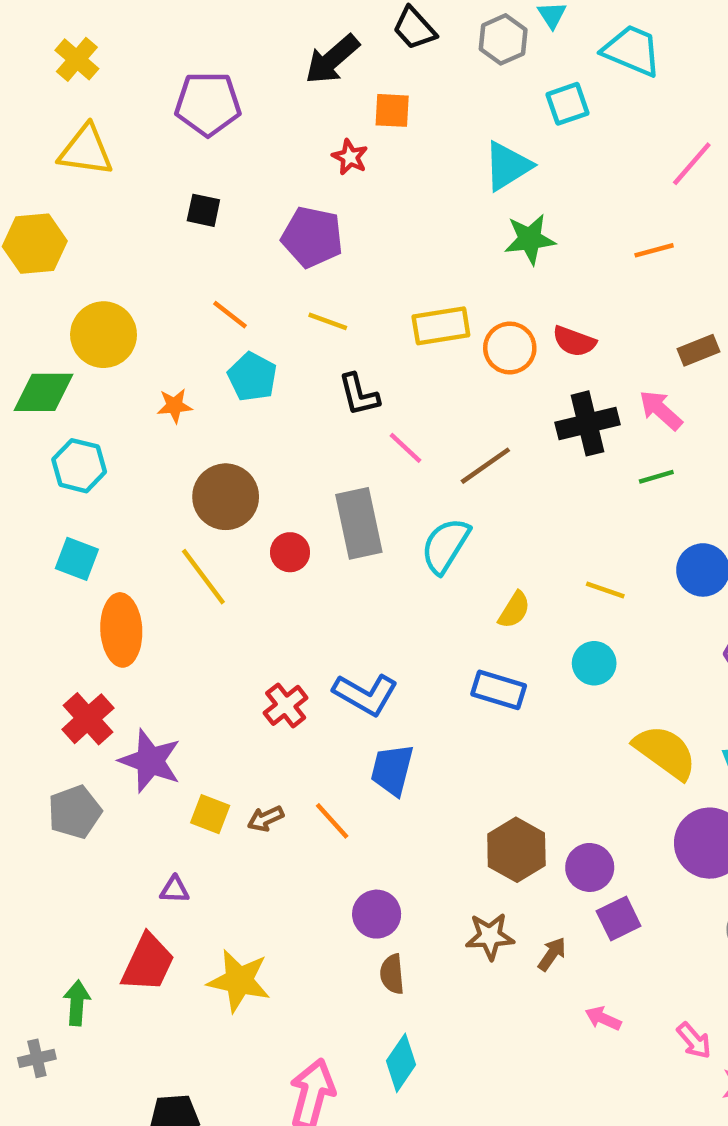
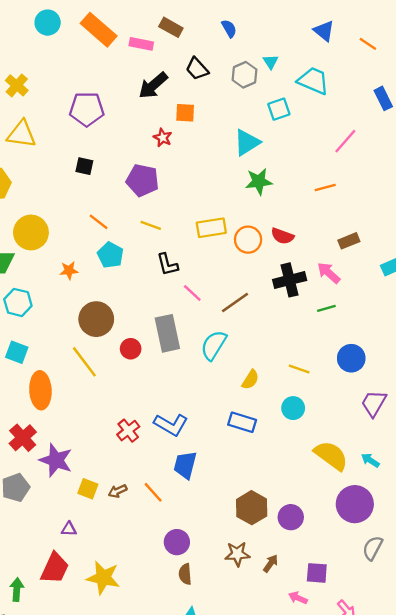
purple square: (619, 919) -> (317, 573), moved, turned 30

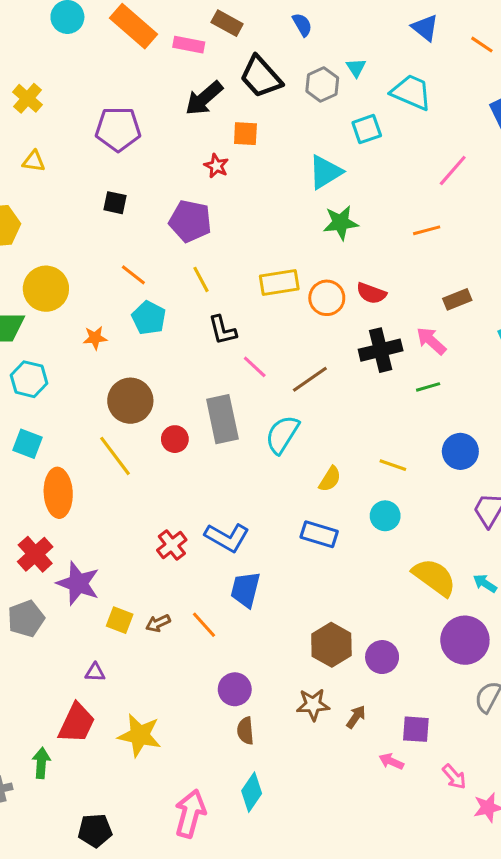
black trapezoid: (197, 69) -> (261, 77), size x1.4
yellow triangle: (21, 134) -> (34, 161), size x0.6
yellow line: (151, 225) -> (201, 279), turned 42
green arrow: (17, 590) -> (41, 763), moved

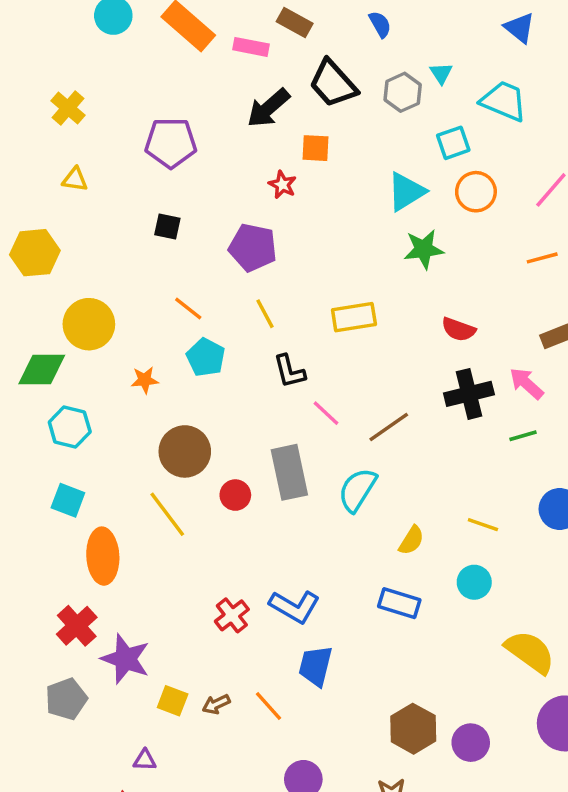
orange line: (427, 230) -> (542, 258), moved
orange circle: (327, 298) -> (476, 192), moved

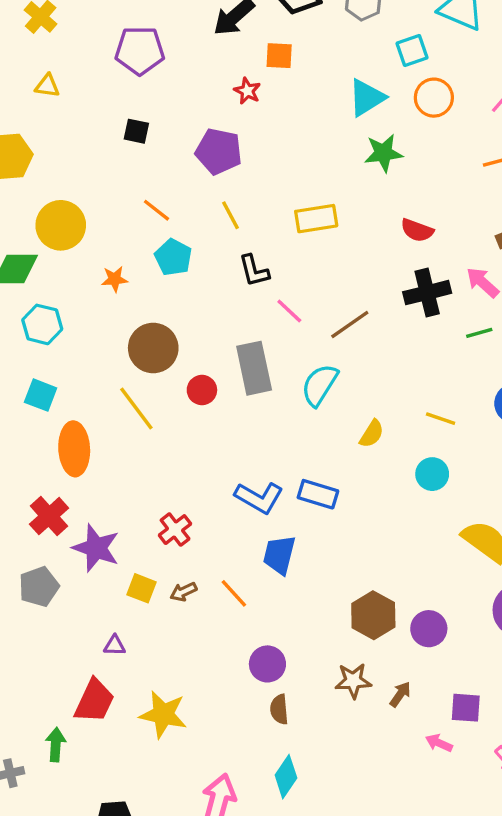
blue rectangle: (399, 603) -> (318, 494), moved
red cross: (232, 615) -> (175, 530), moved

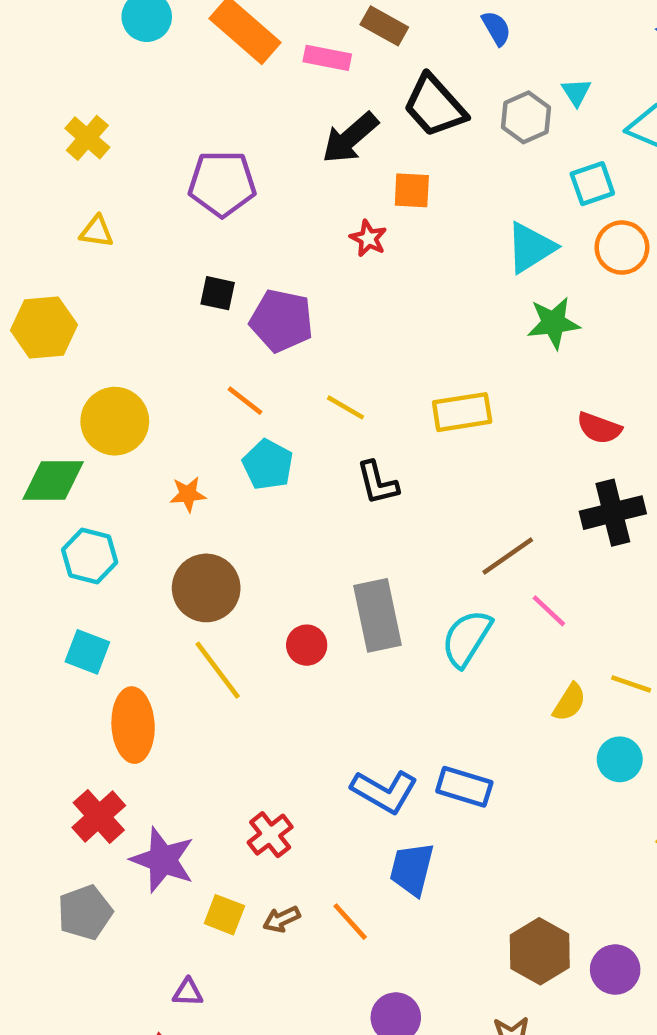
purple pentagon: (219, 151) -> (282, 321), moved
yellow line: (230, 215) -> (346, 407), turned -32
pink line: (289, 311) -> (549, 611), moved
brown circle: (153, 348) -> (206, 588), moved
yellow semicircle: (372, 434) -> (569, 702), moved

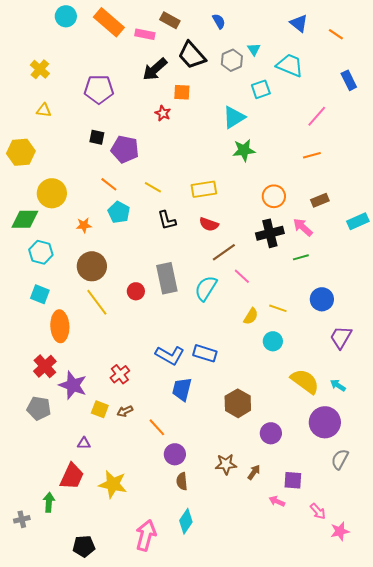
orange circle: (622, 248) -> (274, 196), moved
red semicircle: (599, 428) -> (209, 224), moved
gray pentagon: (85, 912) -> (39, 408), turned 30
orange line: (350, 922) -> (157, 427), moved
brown hexagon: (540, 951) -> (238, 403), moved

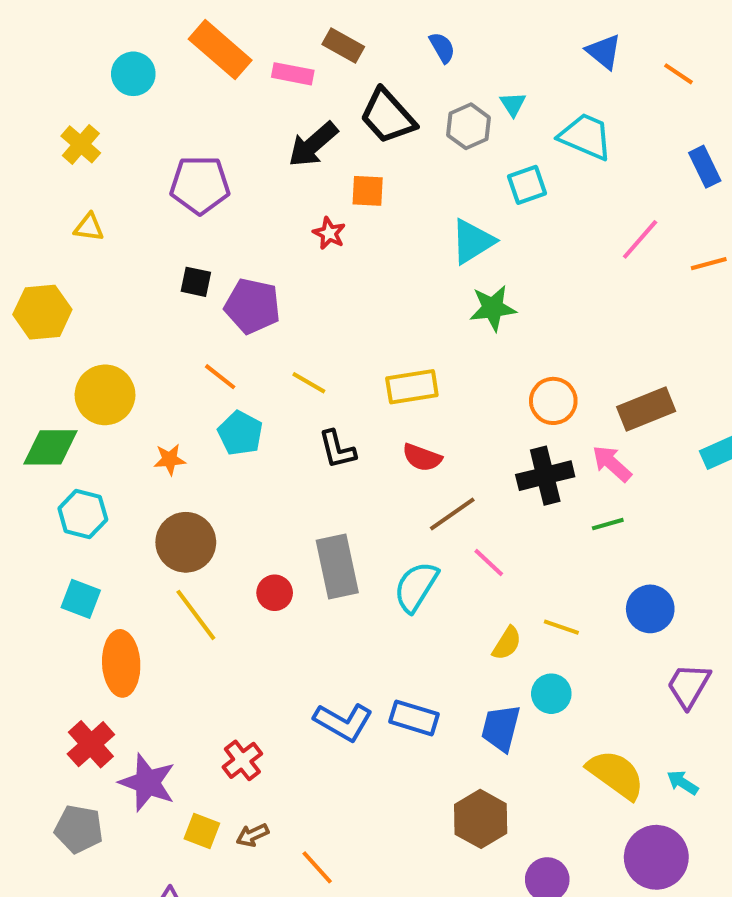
cyan circle: (66, 16) -> (133, 74), moved
orange line: (312, 155) -> (709, 264), moved
brown rectangle: (320, 200) -> (646, 409), size x1.5
blue trapezoid: (182, 389) -> (501, 728), moved

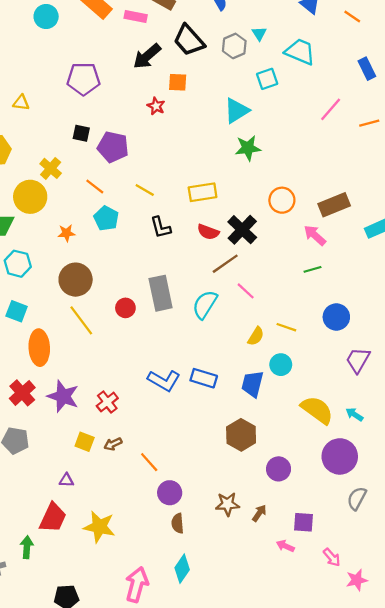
yellow cross: (81, 144) -> (51, 168), moved
black cross: (545, 476) -> (242, 230), moved, turned -32
purple star: (147, 783) -> (63, 396), moved

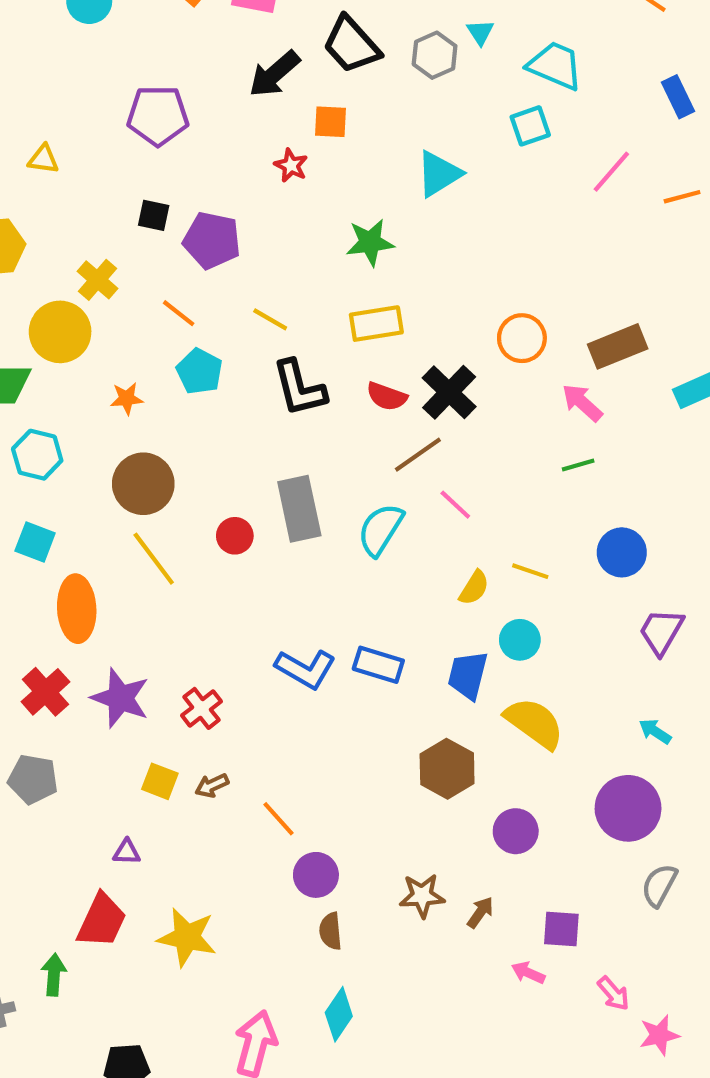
cyan square: (267, 79) -> (530, 126), moved
green star: (248, 148) -> (370, 242), moved
black L-shape: (161, 227) -> (299, 388), size x1.4
yellow semicircle: (317, 410) -> (534, 723), moved

